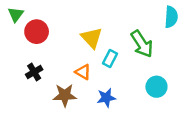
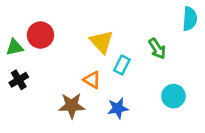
green triangle: (16, 14) -> (15, 47), moved, turned 42
green arrow: (142, 44) -> (157, 49), size x0.7
black cross: (34, 72) -> (19, 80), moved

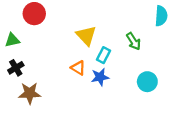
red circle: (40, 35) -> (34, 14), moved
brown star: (72, 106) -> (30, 93), moved
blue star: (118, 108) -> (100, 77), moved

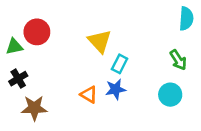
red circle: (34, 14) -> (37, 32), moved
green arrow: (133, 41) -> (178, 60), moved
orange triangle: (78, 68) -> (89, 95), moved

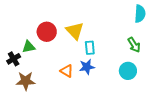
red circle: (37, 32) -> (47, 32), moved
green triangle: (14, 47) -> (29, 47), moved
cyan rectangle: (120, 64) -> (90, 48), turned -32

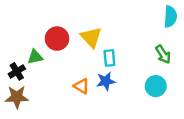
brown star: (26, 81) -> (17, 97), moved

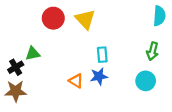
yellow triangle: (91, 37) -> (85, 19), moved
red circle: (57, 39) -> (53, 18), moved
green arrow: (163, 54) -> (152, 51), turned 48

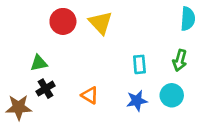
cyan rectangle: (102, 55) -> (139, 64), moved
black cross: (16, 67) -> (45, 89), moved
blue star: (99, 76) -> (137, 101), moved

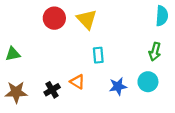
green triangle: (39, 63) -> (13, 54), moved
cyan rectangle: (139, 64) -> (98, 55), moved
black cross: (45, 89) -> (52, 90), moved

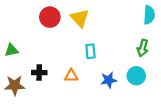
orange triangle: (77, 82) -> (71, 76), turned -32
black cross: (52, 90) -> (39, 73), moved, turned 32

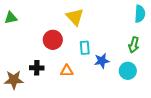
red circle: (50, 17) -> (53, 40), moved
green triangle: (11, 50) -> (11, 18), moved
blue star: (109, 80) -> (102, 61), moved

